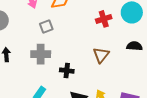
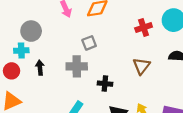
gray square: (46, 27) -> (89, 43), moved

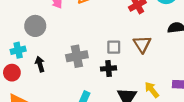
gray circle: (31, 31) -> (35, 26), moved
gray square: (89, 43) -> (114, 47), moved, turned 32

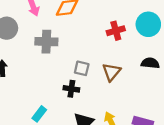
gray cross: (77, 56) -> (46, 42), moved

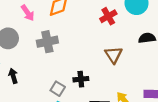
gray square: (82, 68) -> (58, 89), moved, turned 32

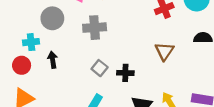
gray square: (58, 89) -> (100, 68), moved

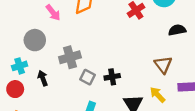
gray cross: (95, 28) -> (70, 57), moved
brown triangle: (164, 51) -> (163, 65), moved

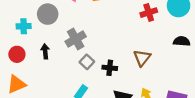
gray cross: (70, 57) -> (76, 39), turned -30
brown triangle: (163, 65) -> (142, 58), moved
cyan cross: (20, 66) -> (24, 26), moved

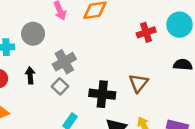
gray square: (87, 62) -> (60, 86), moved
black cross: (110, 68) -> (102, 94), size x1.5

